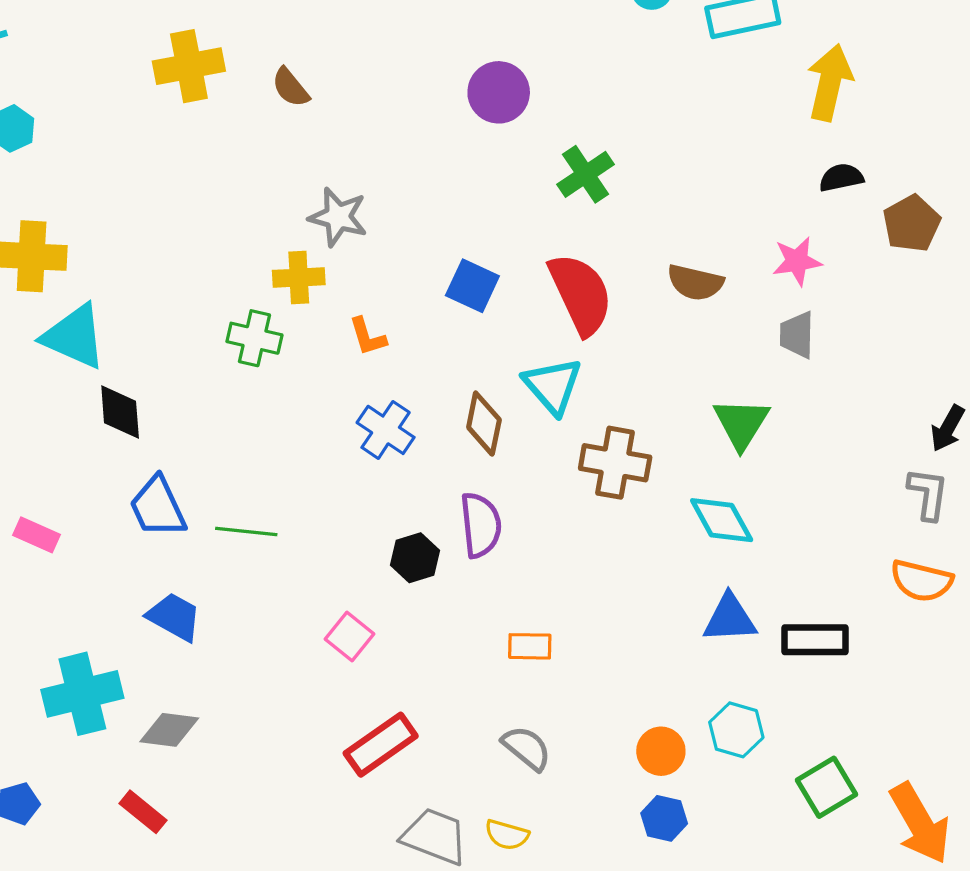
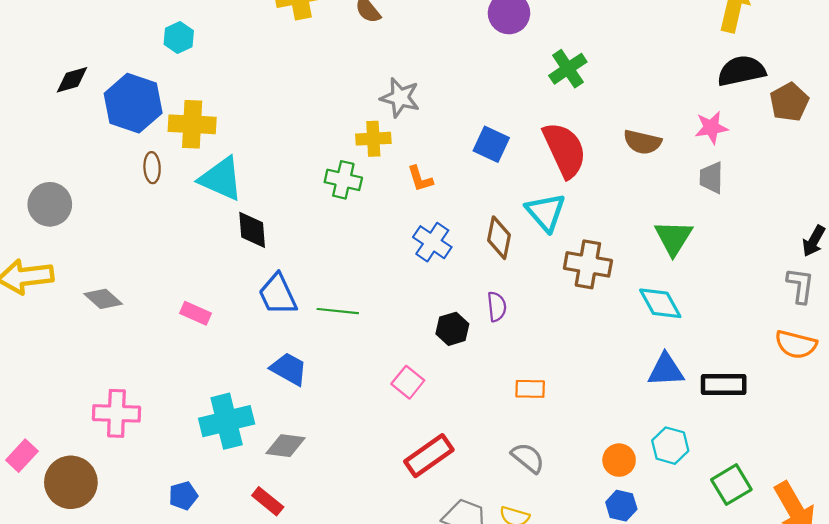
black semicircle: (841, 178) -> (741, 71), size x1.6
purple semicircle: (481, 525) -> (497, 307), size x0.7

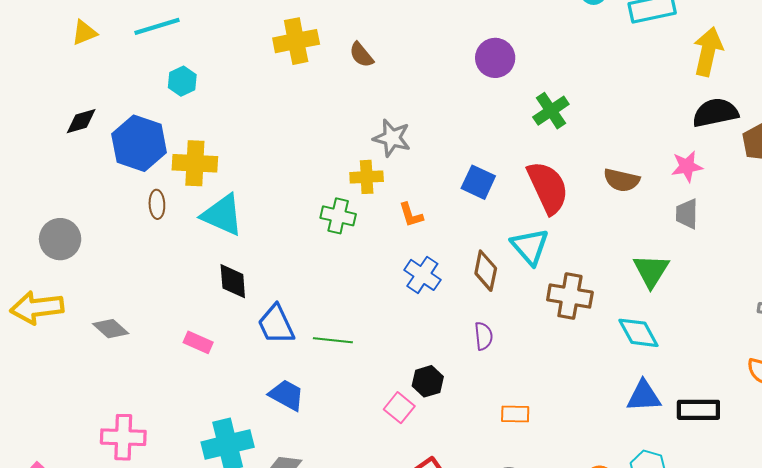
black diamond: (252, 230) -> (233, 281), moved
black hexagon: (452, 329) -> (428, 381), moved

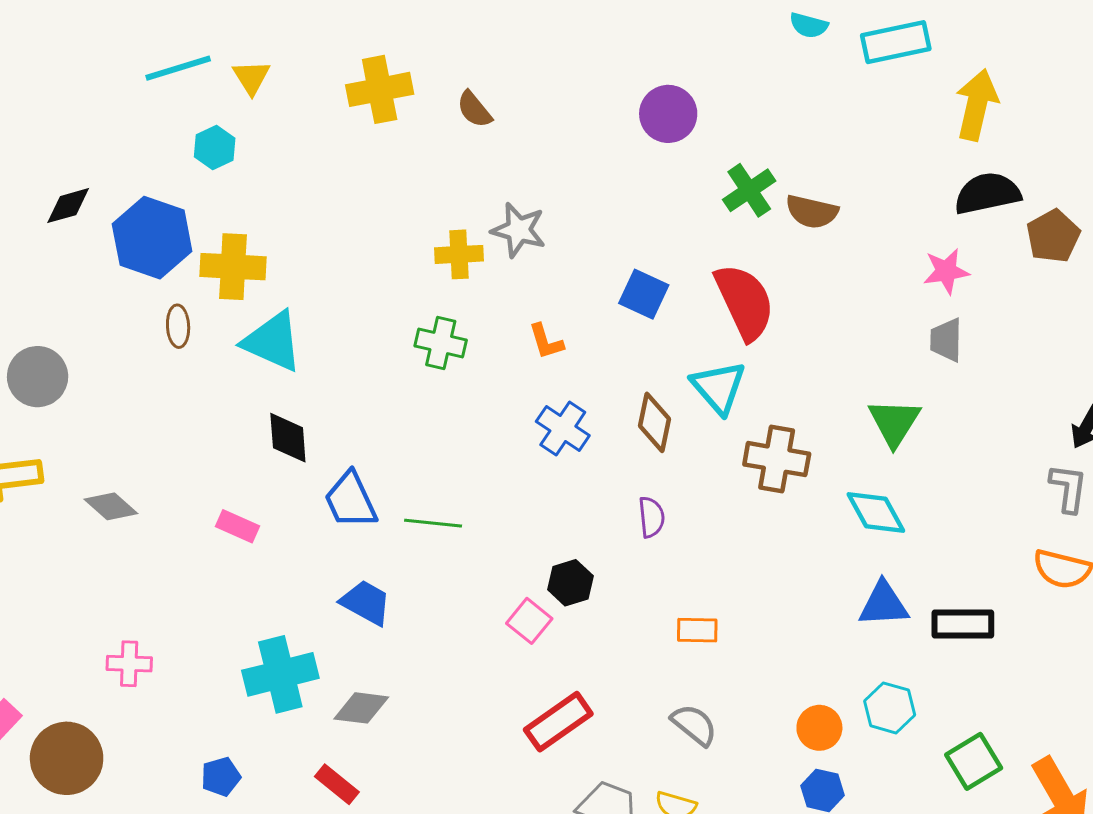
yellow triangle: (84, 33) -> (251, 77), moved, turned -40
yellow cross: (367, 177) -> (459, 254), moved
brown semicircle: (622, 180) -> (812, 212), moved
pink cross: (123, 437) -> (129, 664), size x0.7

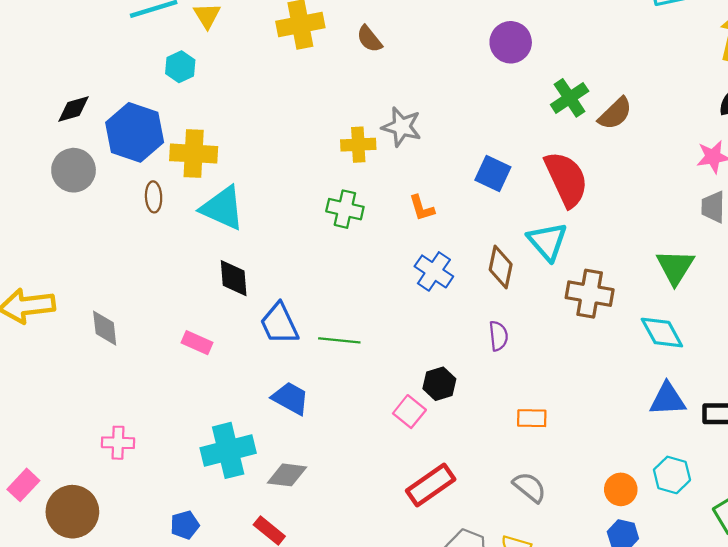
brown semicircle: (812, 212) -> (615, 113), turned -57
gray circle: (38, 377) -> (74, 170), moved
gray diamond: (111, 506) -> (105, 328), turned 42

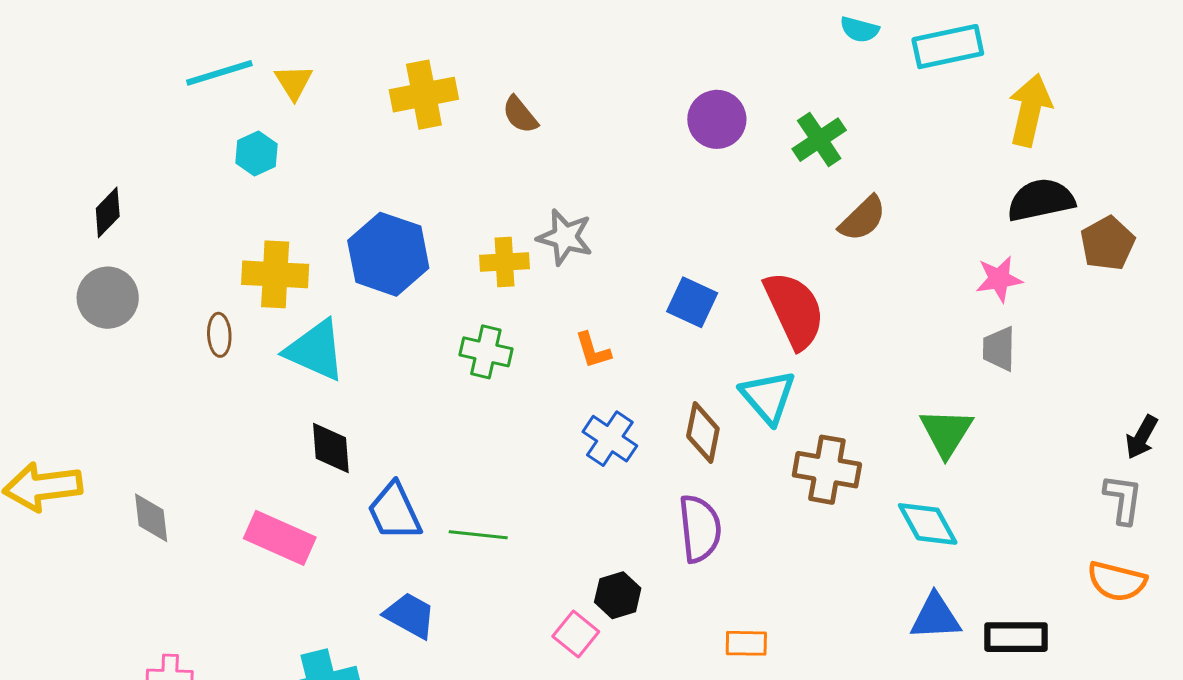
green cross: (570, 98) -> (819, 140), moved
black diamond: (74, 109) -> (108, 212), turned -30
blue hexagon: (135, 132) -> (388, 254), moved
purple semicircle: (498, 336) -> (700, 529), size x1.6
pink rectangle: (197, 343) -> (280, 538), size x1.6

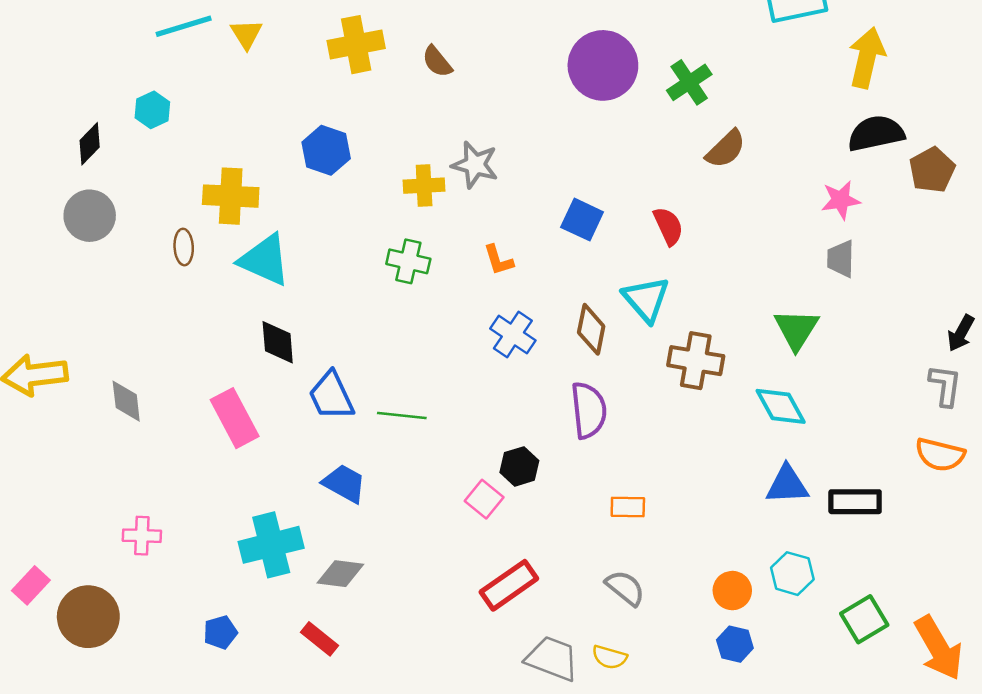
purple circle: (717, 119) -> (603, 65), size x1.4
cyan hexagon: (257, 153) -> (152, 110), moved
blue hexagon: (388, 254) -> (326, 150), moved, size x0.7
red semicircle: (794, 310) -> (668, 226), size x0.6
pink rectangle: (280, 538) -> (235, 418), turned 38

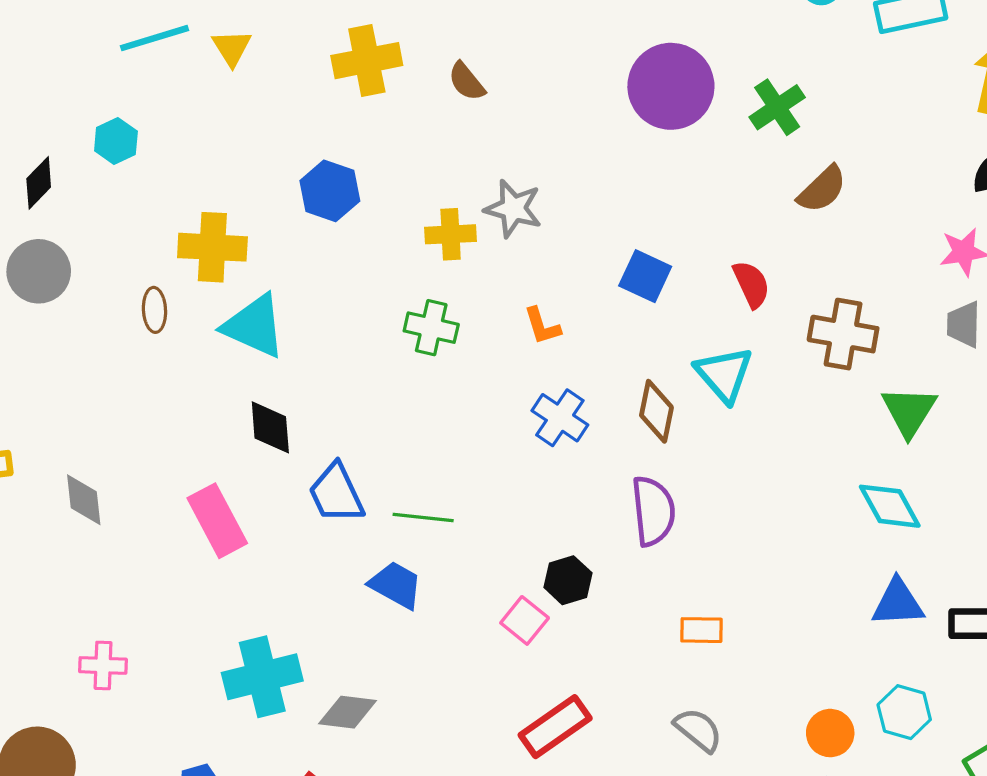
brown cross: (696, 361) -> (843, 334), moved
blue trapezoid: (344, 483) -> (396, 585), moved

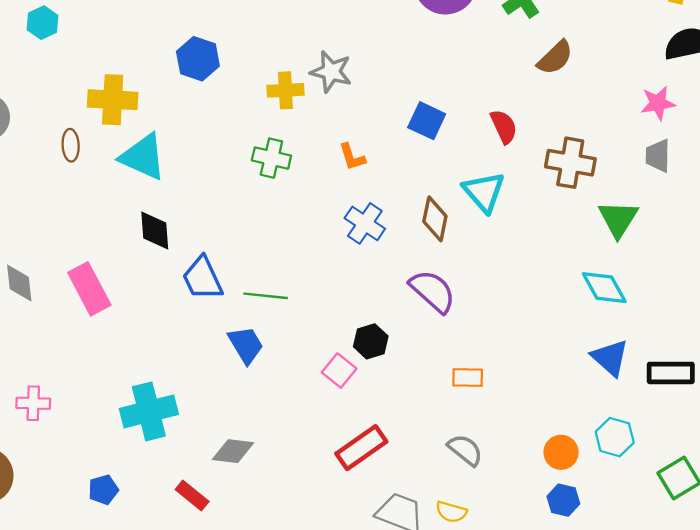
purple semicircle: (653, 511) -> (433, 291), turned -42
pink rectangle: (217, 521) -> (89, 289), moved
blue trapezoid: (396, 585) -> (246, 345), turned 30
blue triangle: (898, 603) -> (610, 358), turned 45
gray diamond: (348, 712) -> (233, 451), moved

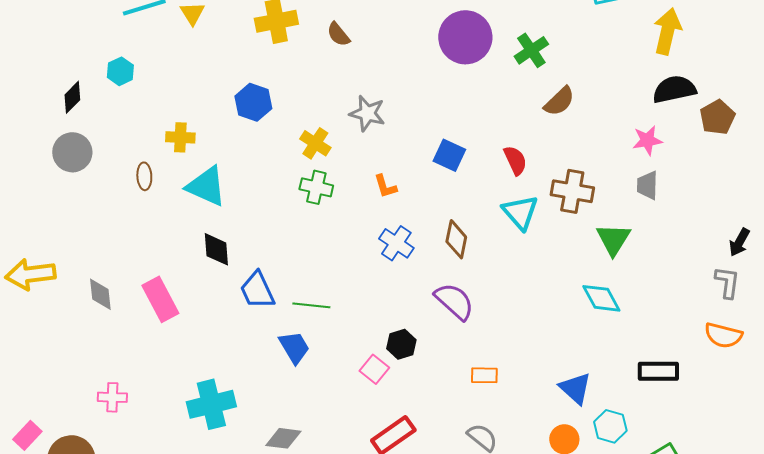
yellow cross: (285, 90) -> (315, 143), moved, turned 36
yellow cross: (113, 100) -> (180, 137), size x0.7
cyan triangle: (484, 192) -> (520, 212), moved
blue triangle: (610, 358) -> (575, 388), moved

